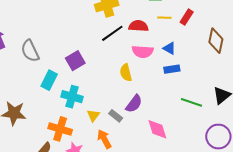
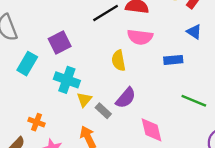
blue triangle: (169, 48) -> (194, 32), moved
cyan cross: (72, 97) -> (67, 80), moved
yellow triangle: (93, 115) -> (84, 100), moved
orange cross: (60, 129) -> (37, 122), size x0.6

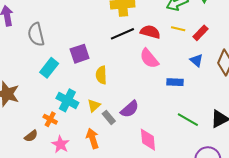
pink semicircle: (140, 37) -> (149, 58), turned 35
yellow semicircle: (119, 61) -> (101, 75), moved
cyan cross: (67, 80) -> (67, 100), moved

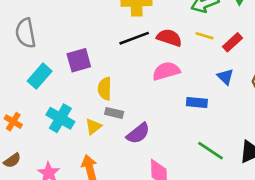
pink semicircle: (149, 58) -> (166, 71), turned 110
gray rectangle: (109, 117) -> (114, 113), moved, turned -40
orange cross: (50, 119) -> (13, 122), moved

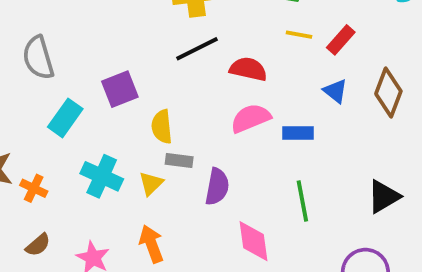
red semicircle: (169, 38) -> (248, 69), moved
pink semicircle: (166, 71) -> (251, 118), moved
purple semicircle: (138, 133) -> (217, 187), turned -35
green line: (211, 151) -> (302, 201), moved, turned 52

